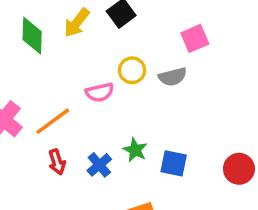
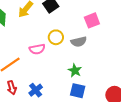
green star: (135, 150) -> (75, 70), moved

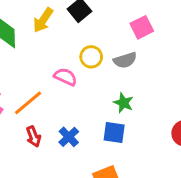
pink semicircle: (37, 49) -> (65, 77), turned -140
blue square: (78, 91) -> (114, 133), moved

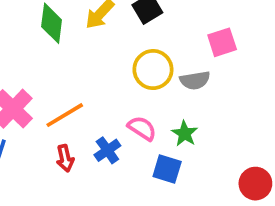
yellow circle: (91, 57) -> (153, 70), size x1.4
pink semicircle: (65, 77) -> (142, 128), moved
blue cross: (69, 137) -> (107, 150), moved

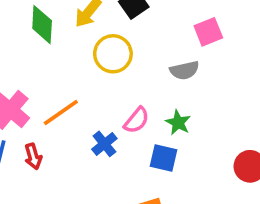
yellow circle: (153, 70) -> (113, 54), moved
pink semicircle: (142, 128) -> (137, 120), turned 100
red arrow: (65, 158) -> (33, 156), moved

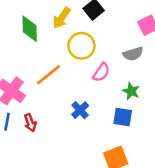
orange line: (61, 113) -> (49, 75), moved
pink semicircle: (137, 120) -> (101, 72), moved

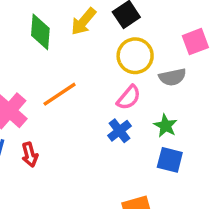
yellow circle: (81, 46) -> (135, 56), moved
blue cross: (80, 110) -> (119, 131), moved
blue square: (123, 117) -> (170, 160), moved

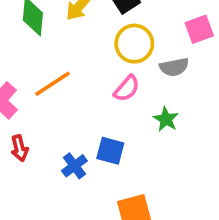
blue cross: (119, 131) -> (74, 166), moved
blue square: (170, 160) -> (110, 151), moved

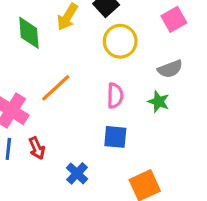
gray semicircle: (174, 67) -> (170, 69), moved
pink semicircle: (127, 88) -> (115, 96), moved, turned -30
blue cross: (74, 166) -> (77, 173), moved

